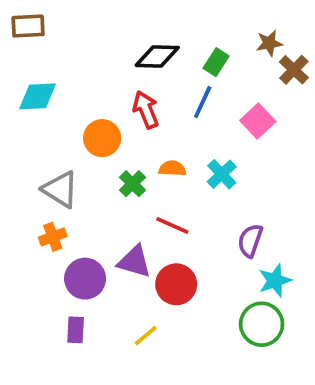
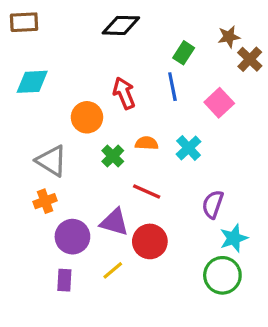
black diamond: (157, 56) -> (121, 25), moved
blue line: (203, 102) -> (172, 87), turned -36
yellow line: (146, 336) -> (113, 270), moved

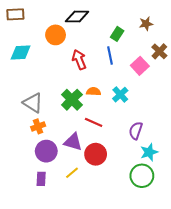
brown cross: (250, 59) -> (159, 51), moved
orange circle: (87, 117) -> (56, 35), moved
green cross: (113, 156) -> (72, 100), size x1.5
orange cross: (45, 201) -> (38, 126), moved

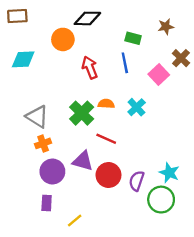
green rectangle: (117, 34) -> (133, 38), turned 72
purple semicircle: (136, 131) -> (137, 181), moved
cyan star: (149, 152) -> (169, 173), turned -30
yellow line: (72, 173) -> (75, 221), moved

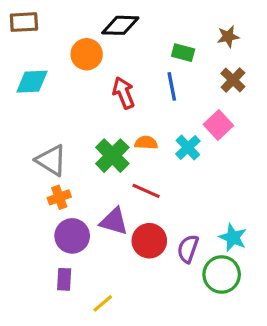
brown cross: (181, 58) -> (233, 80), moved
pink square: (159, 74) -> (218, 125), moved

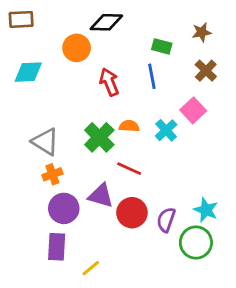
purple rectangle: (64, 279) -> (57, 247), size x1.4

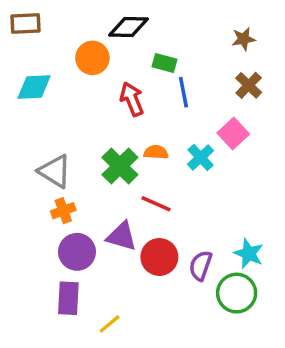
green rectangle: (162, 46) -> (165, 63), moved

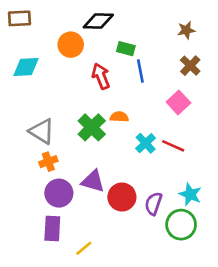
cyan cross: (201, 157) -> (146, 143), moved
red line: (156, 204) -> (173, 146), moved

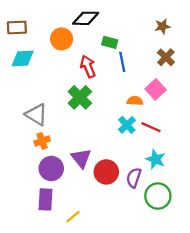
brown rectangle: (19, 18) -> (17, 27), moved
orange semicircle: (119, 117) -> (135, 101), moved
green cross: (92, 127) -> (80, 97), moved
purple triangle: (93, 181) -> (81, 158), turned 35
cyan star: (190, 194) -> (156, 159), moved

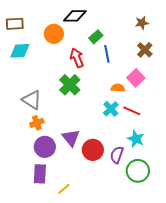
green rectangle: (110, 42) -> (96, 37), turned -56

